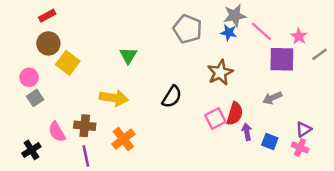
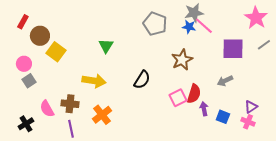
red rectangle: (47, 16) -> (23, 22), moved, turned -32
pink line: (261, 31) -> (204, 26), moved
pink star: (299, 36) -> (256, 18), moved, size x1.6

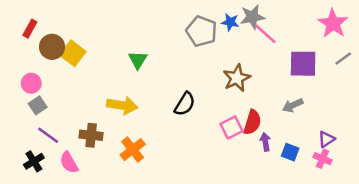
blue star: (189, 27) -> (230, 22), moved
yellow square: (56, 52) -> (73, 53), moved
pink semicircle: (47, 109) -> (69, 163), moved
purple line: (71, 129) -> (48, 135), moved, turned -42

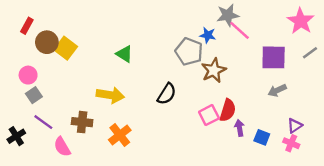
blue star: (230, 22) -> (208, 35), moved
gray pentagon: (202, 31) -> (189, 52), moved
green triangle: (138, 60) -> (124, 54), turned -30
gray arrow: (293, 105) -> (277, 90), moved
black cross: (34, 161) -> (16, 136), moved

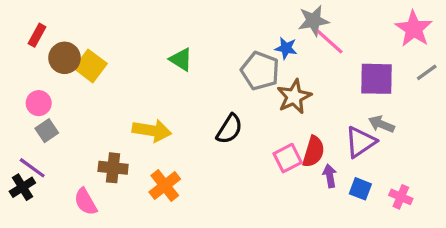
green triangle: (124, 54) -> (181, 59), moved
gray arrow: (277, 90) -> (381, 124), turned 48
purple line: (43, 122) -> (32, 168), moved
purple triangle: (295, 126) -> (360, 142), moved, size x1.5

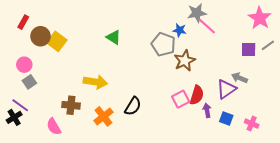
purple square: (377, 79) -> (249, 49), moved, size x0.7
black semicircle: (229, 129) -> (133, 106), moved

